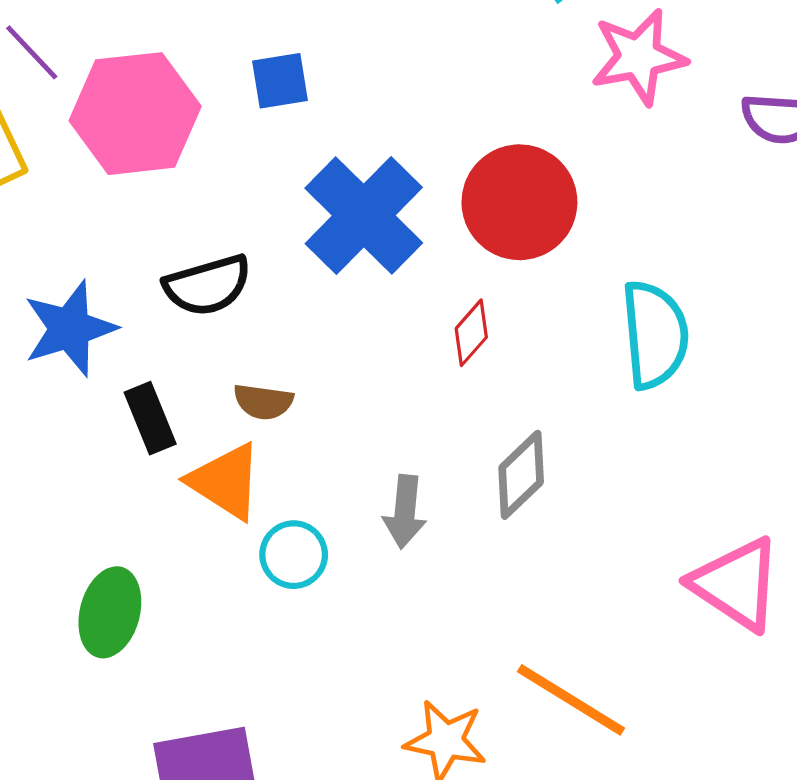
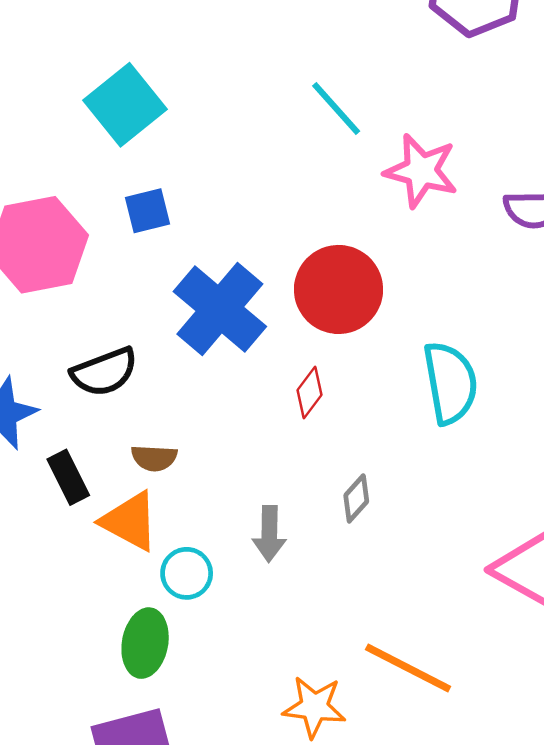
pink star: (639, 57) -> (421, 171), turned 30
gray diamond: (521, 475) -> (356, 498), size x0.7
green ellipse: (110, 612) -> (145, 643), moved

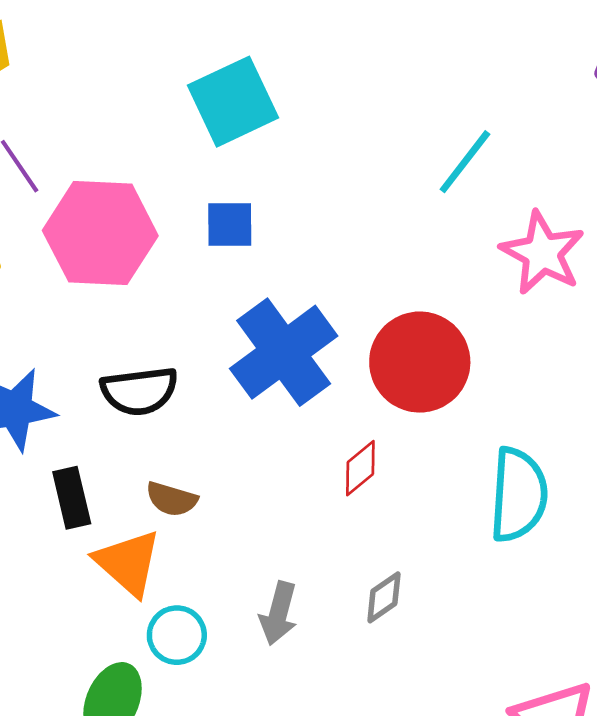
cyan line: (336, 109) -> (465, 162), turned 66

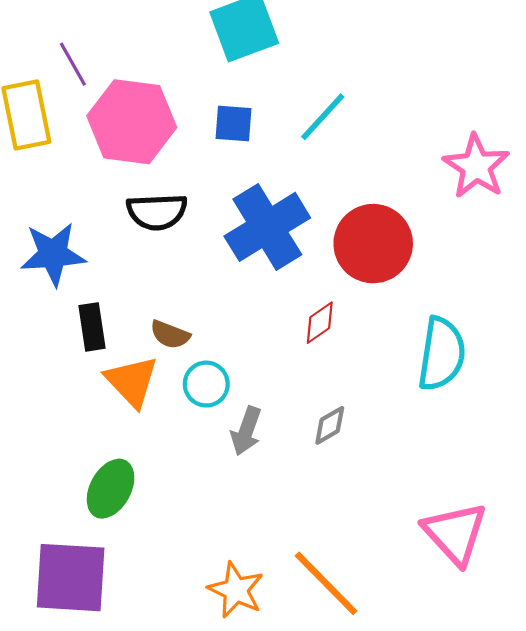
cyan line: (465, 162) -> (323, 117), moved
black semicircle: (139, 391) -> (157, 212), moved
cyan circle: (177, 635) -> (206, 384), moved

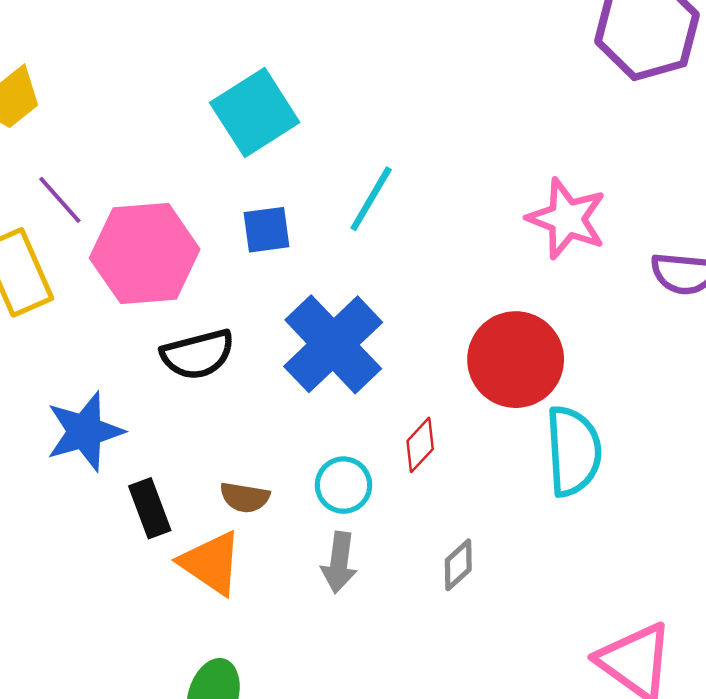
red circle: (373, 244) -> (516, 360), moved
cyan circle: (206, 384) -> (343, 485), moved
gray arrow: (246, 431) -> (339, 562), moved

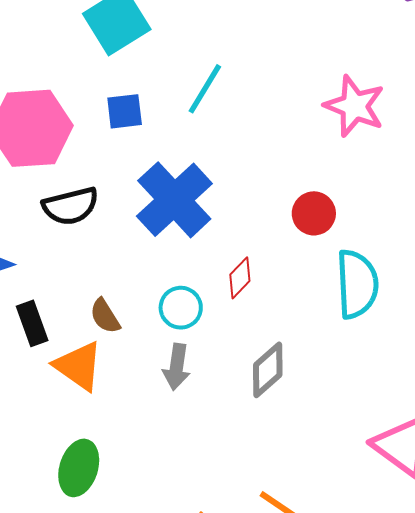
red circle: (516, 360) -> (314, 213), size x0.6
brown semicircle: (245, 497) -> (105, 316), turned 48
gray diamond: (458, 565) -> (268, 370), size x1.4

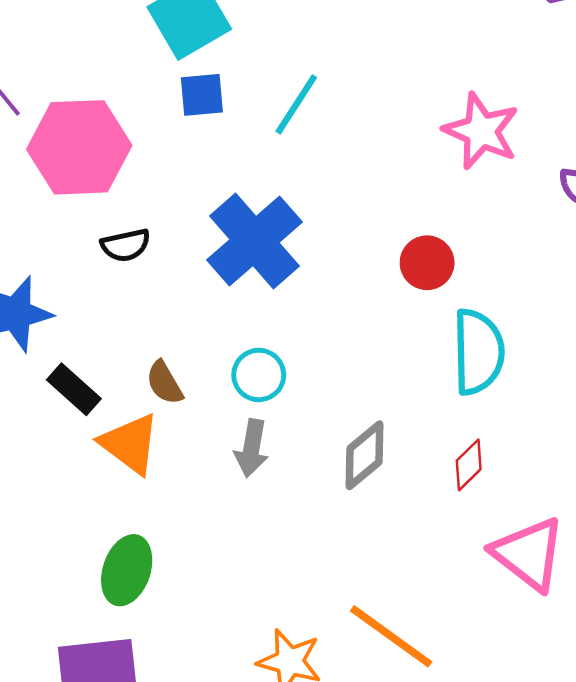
blue square: (125, 111) -> (202, 95), moved
black semicircle: (70, 206) -> (126, 245), size x0.7
red diamond: (240, 278) -> (469, 465), moved
black rectangle: (32, 323) -> (74, 389), turned -30

